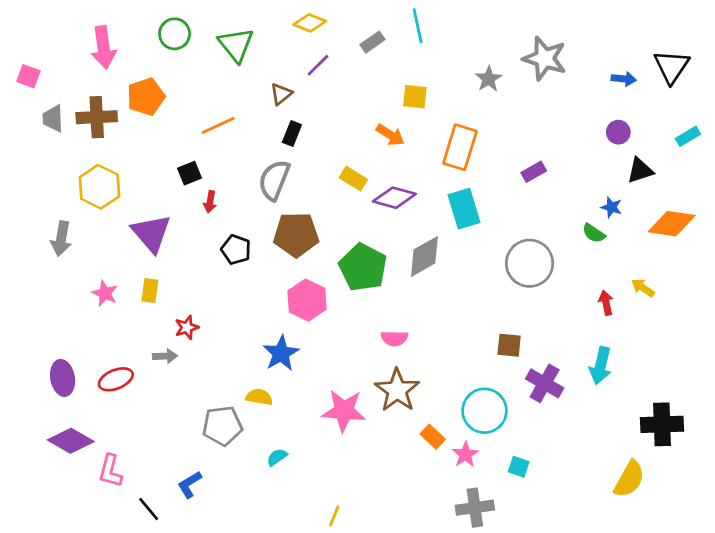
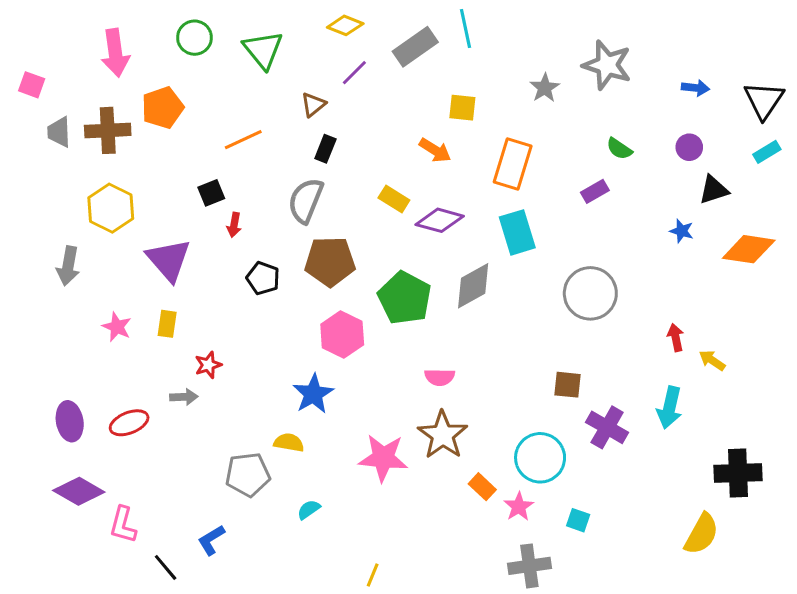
gray rectangle: (373, 42) -> (415, 47), size x1.6
black triangle: (672, 67) -> (764, 100), moved
green semicircle: (594, 233) -> (619, 149), moved
yellow arrow: (643, 288) -> (712, 360), moved

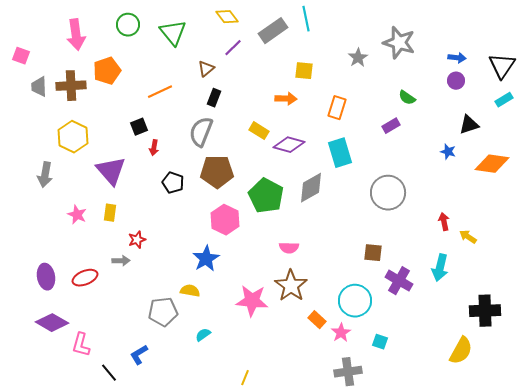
yellow diamond: (345, 25) -> (227, 17), turned 30
purple circle: (689, 147) -> (456, 81), moved
orange arrow: (435, 150) -> (286, 99), turned -30
orange rectangle: (513, 164) -> (337, 108), size x0.7

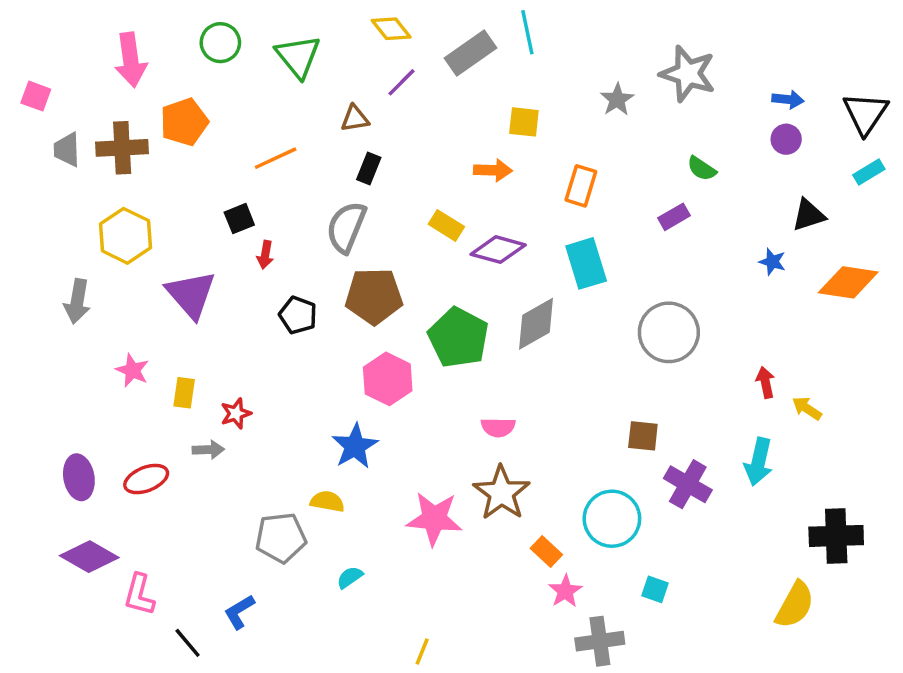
brown triangle: (206, 69) -> (355, 119), turned 30
yellow rectangle: (110, 213) -> (184, 393), moved
pink star: (341, 333) -> (565, 591), moved

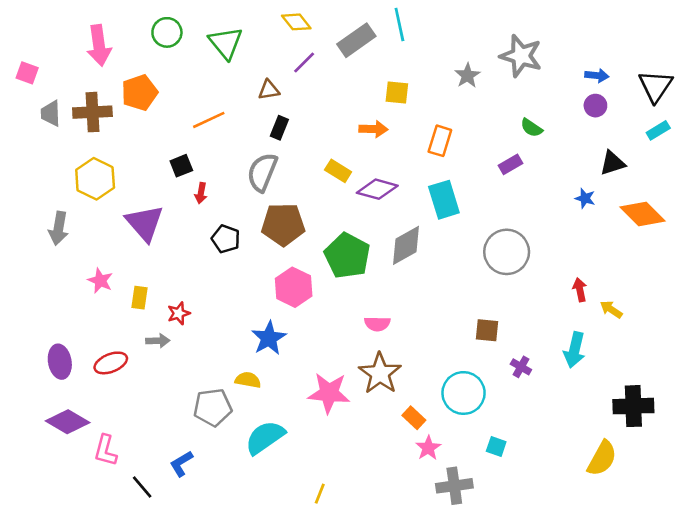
orange diamond: (848, 282) -> (642, 214), turned 36
purple cross: (688, 484) -> (521, 367), size x0.6
cyan semicircle: (350, 577) -> (265, 437), size x2.0

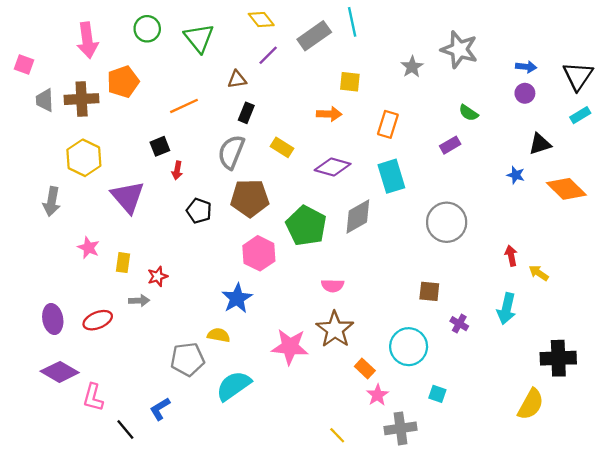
yellow rectangle: (338, 171) -> (282, 147), moved
yellow line: (320, 494) -> (337, 435), moved, turned -66

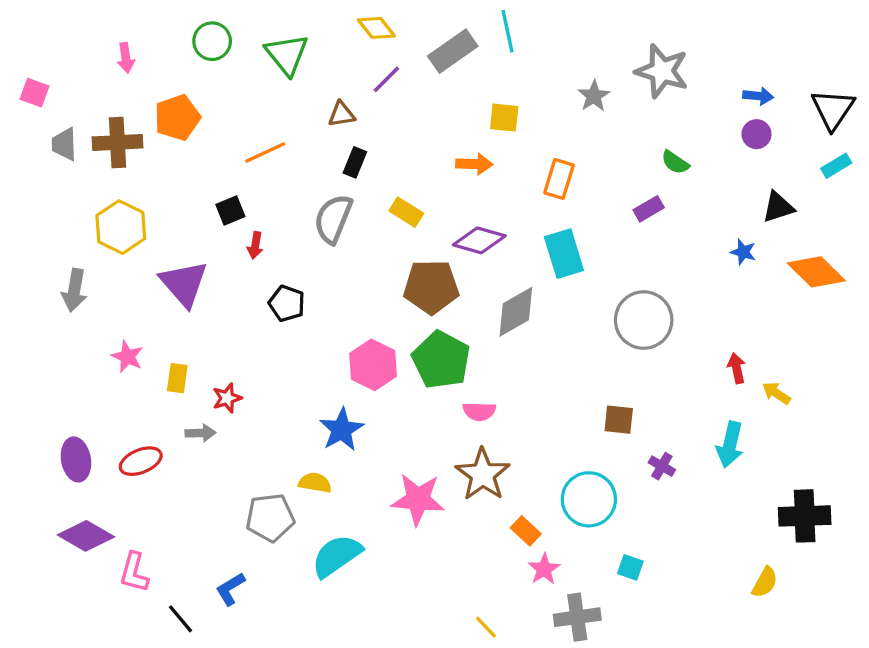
pink arrow: (87, 40) -> (126, 58), size x0.6
brown pentagon: (250, 198) -> (431, 287), moved
green pentagon: (306, 226) -> (441, 360), moved
yellow semicircle: (531, 404) -> (765, 582), size x0.7

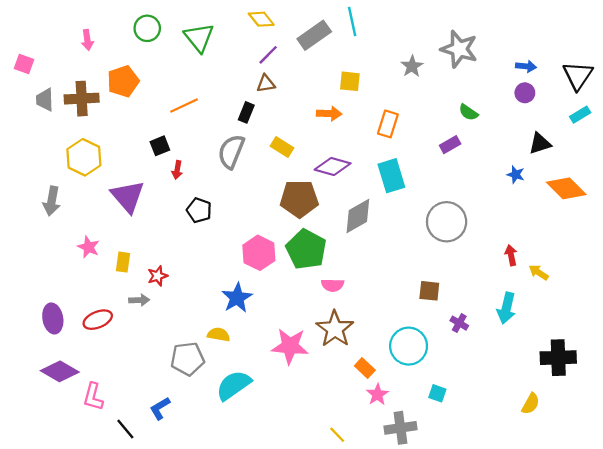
brown triangle: (342, 114) -> (266, 84), moved

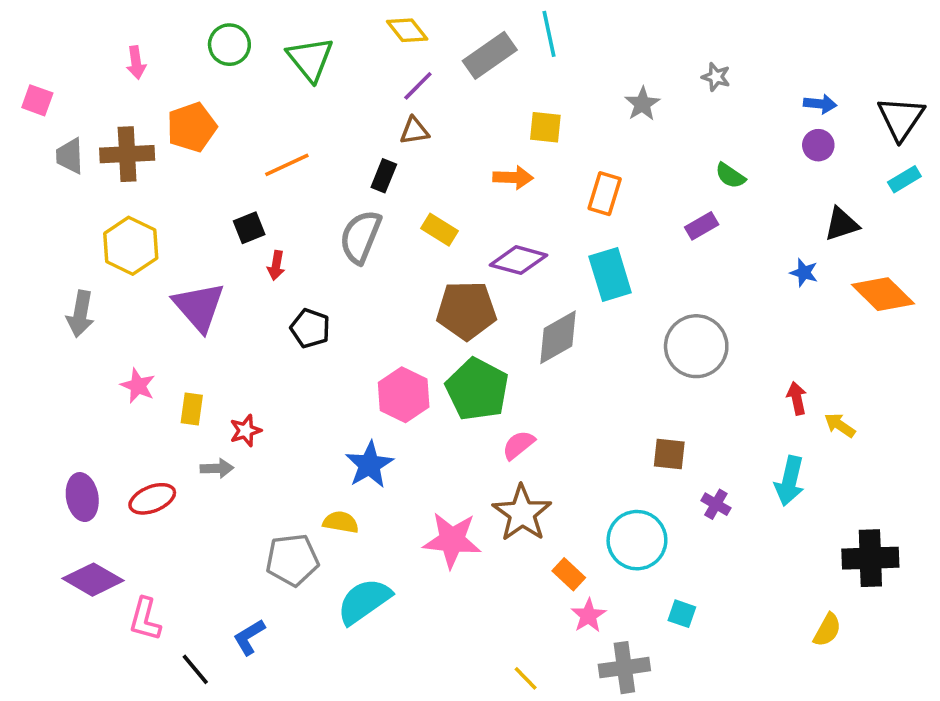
gray star: (459, 49) -> (716, 77), size x0.5
pink semicircle: (333, 285) -> (518, 445), turned 140

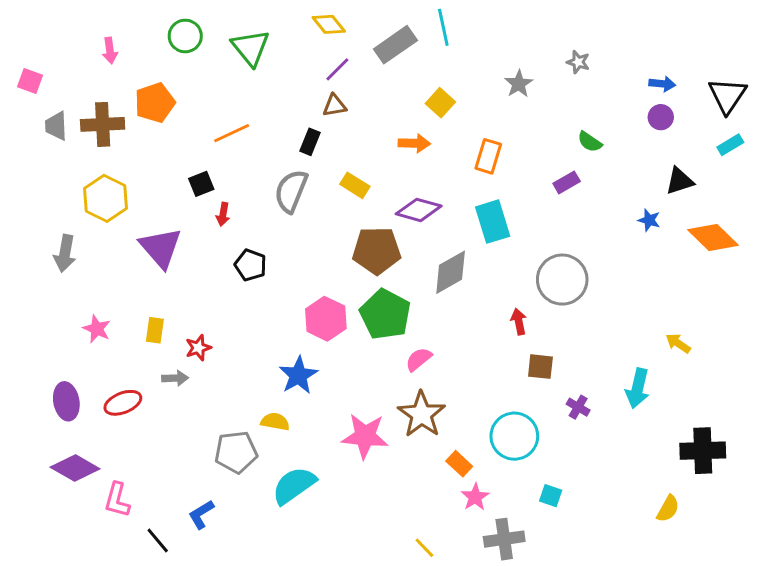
yellow square: (545, 127) -> (440, 103), turned 36
pink star: (138, 386) -> (97, 329), moved
red arrow: (797, 398) -> (519, 322), moved

